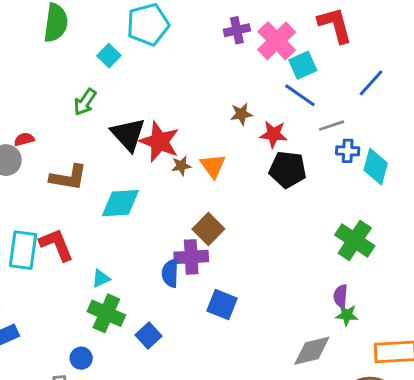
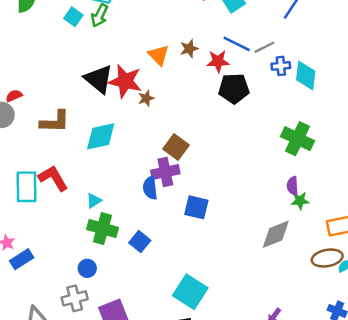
blue line: (300, 95) -> (237, 44), moved
green arrow: (85, 102) -> (100, 15), moved
orange triangle: (213, 166) -> (159, 55), moved

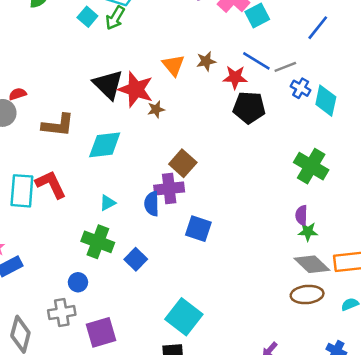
blue cross: (281, 66) -> (301, 88), turned 30
cyan triangle: (94, 201) -> (108, 203), moved
gray diamond: (276, 234) -> (312, 264), moved, turned 60
brown ellipse: (327, 258) -> (307, 294), moved

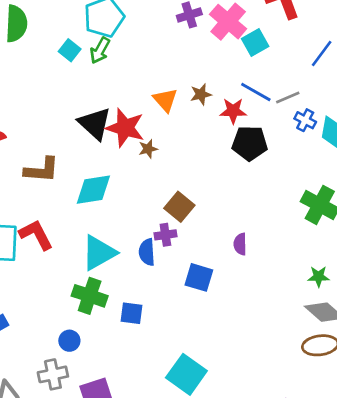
purple cross: (169, 189) -> (165, 235), size x0.7
cyan triangle: (108, 203) -> (99, 253), size x2.0
purple semicircle: (301, 215) -> (240, 244), moved
blue square: (136, 259) -> (132, 313), turned -35

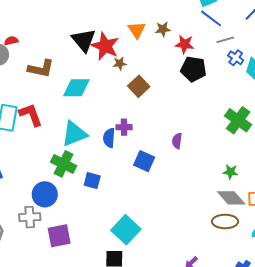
blue line: (256, 92) -> (211, 18), moved
brown square: (179, 207) -> (139, 86), moved
blue circle: (69, 341) -> (45, 194), size x1.6

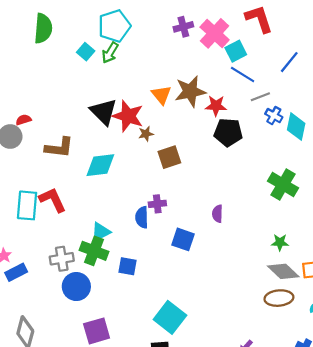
brown star: (163, 29) -> (190, 91), size x1.8
brown square: (139, 86) -> (169, 157), turned 30
cyan triangle: (74, 134) -> (101, 232), moved, size x0.7
gray cross: (30, 217) -> (62, 259), moved

